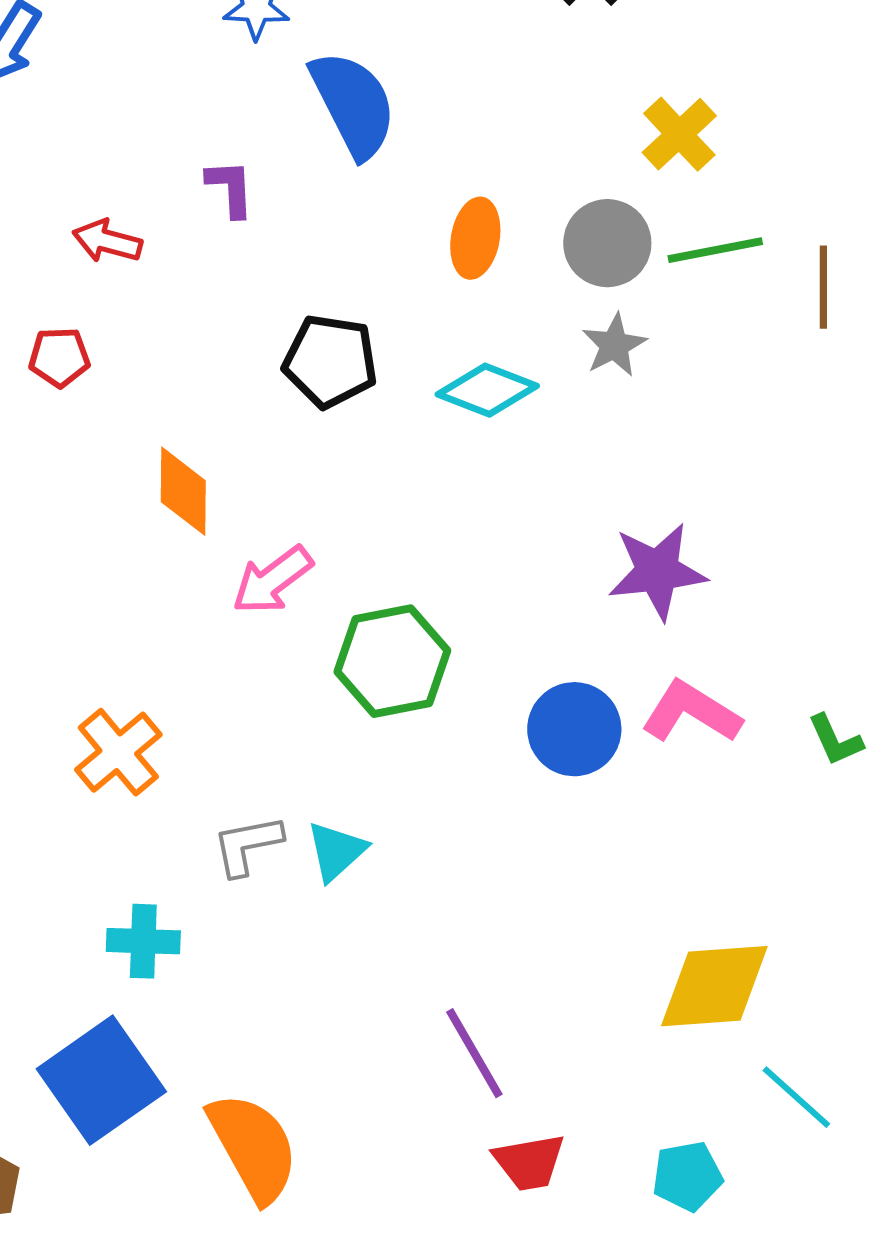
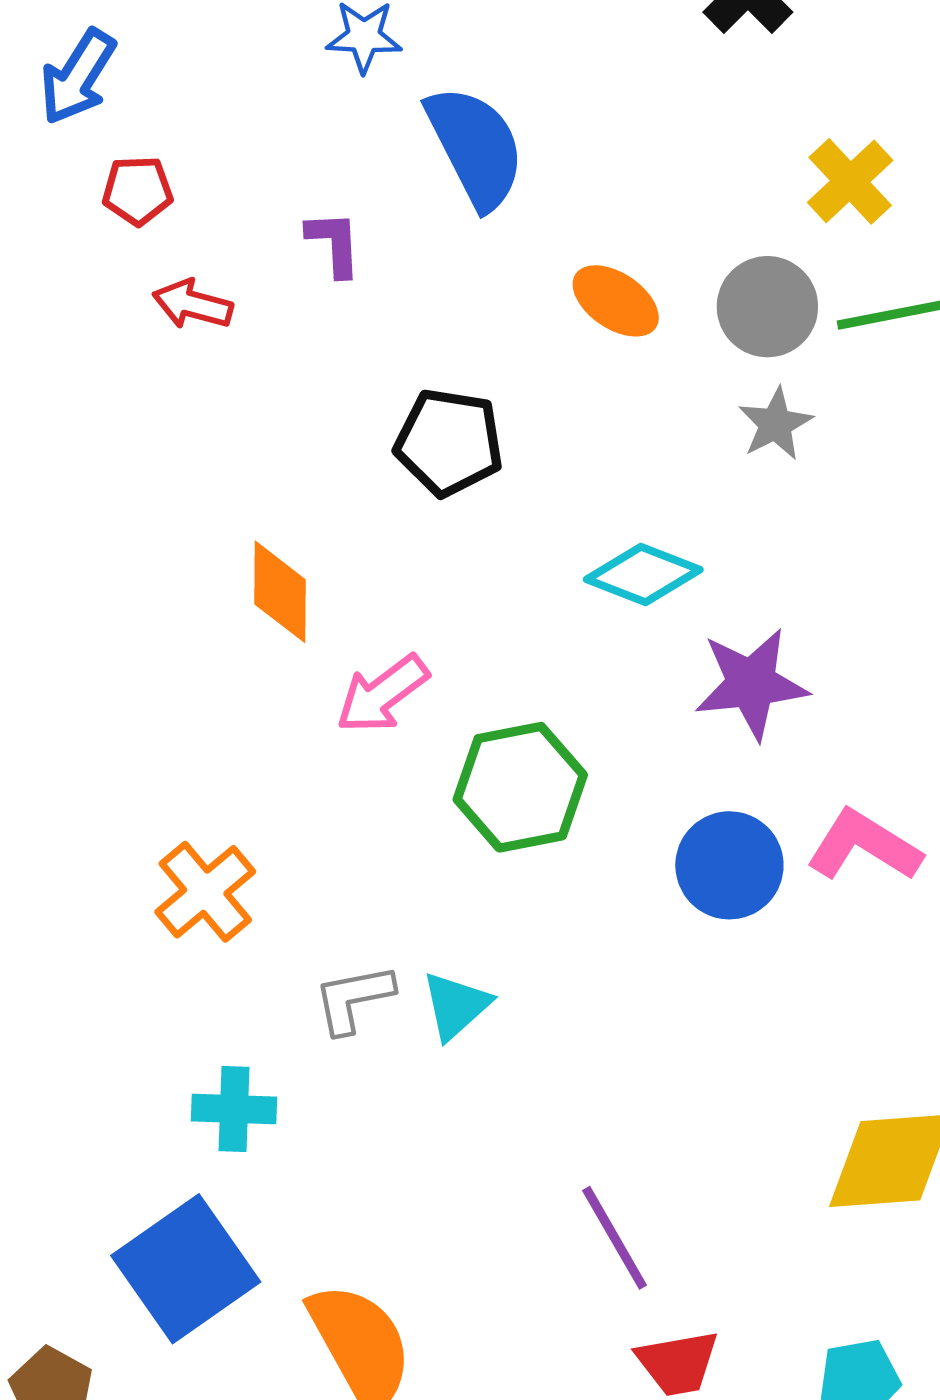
orange ellipse: (475, 238) -> (616, 301), turned -66
red pentagon: (59, 357) -> (137, 191), moved
cyan diamond: (487, 390) -> (643, 575), moved
purple star: (657, 571) -> (751, 684), moved

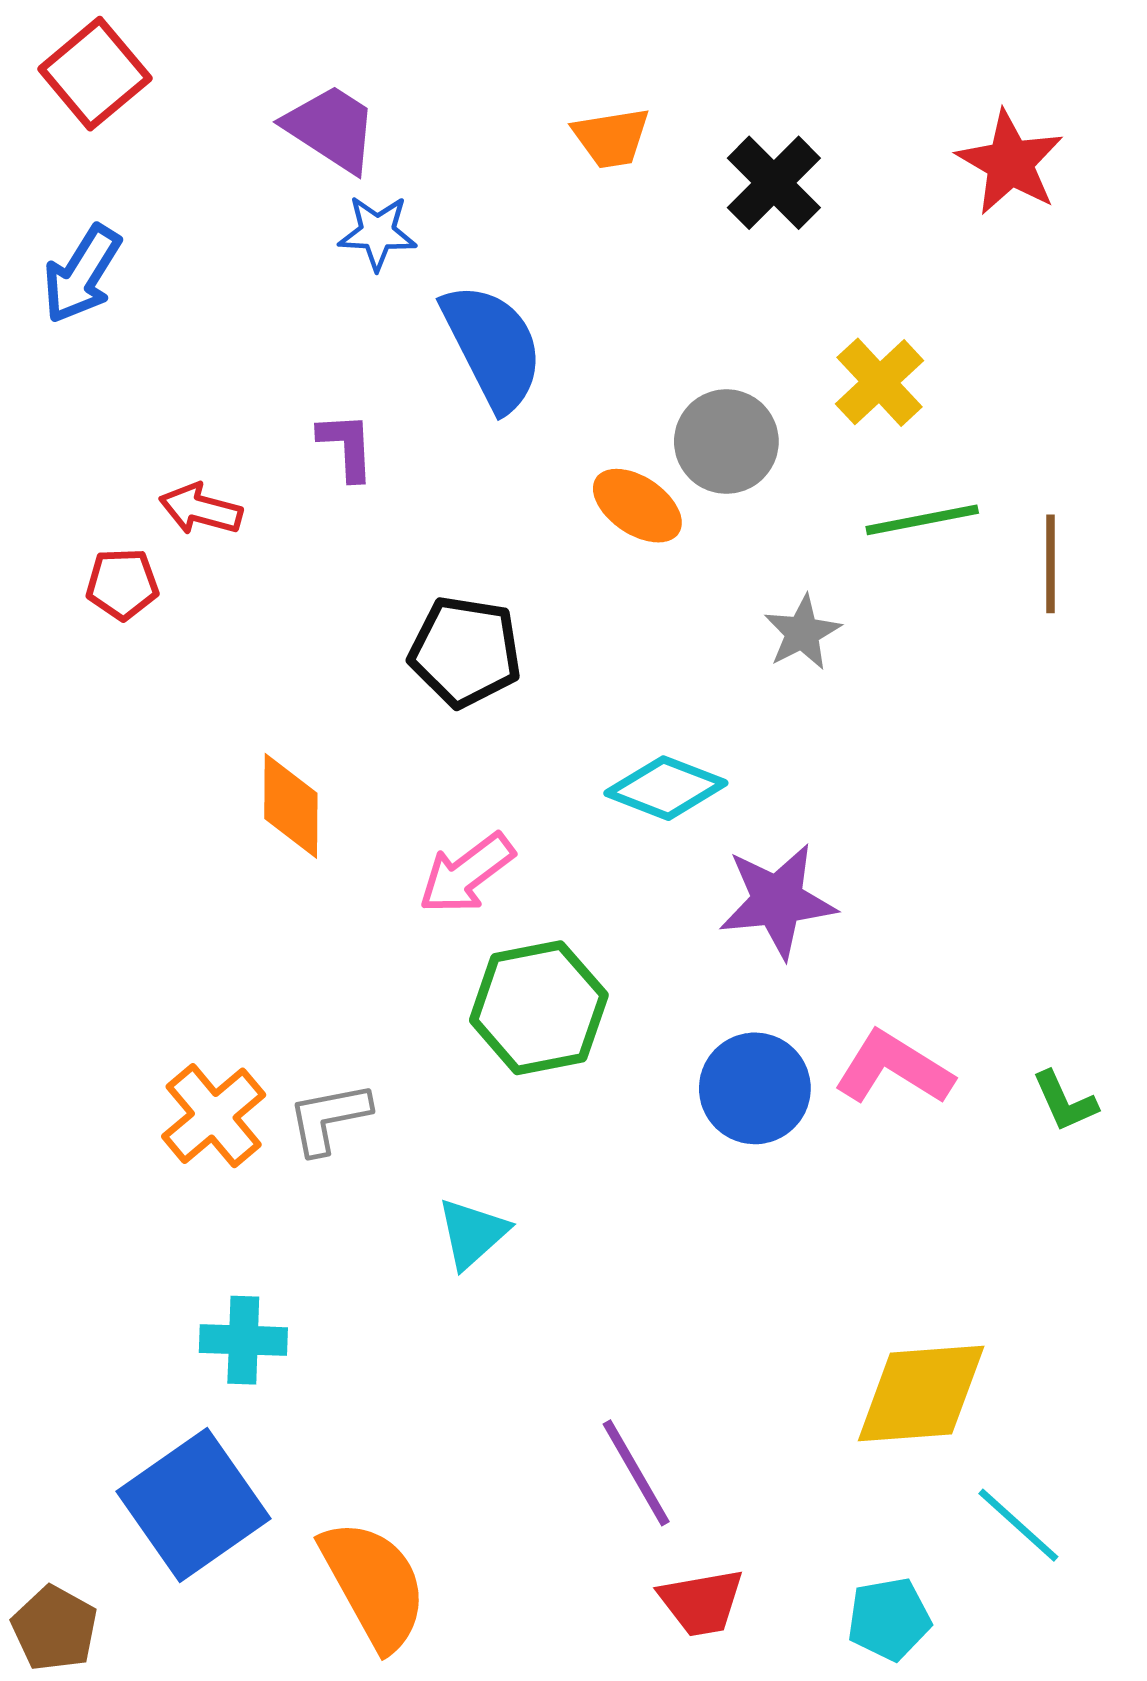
red pentagon: (137, 191) -> (122, 584), moved
gray circle: (767, 307) -> (726, 442), moved
pink arrow: (382, 694) -> (466, 874), moved
gray L-shape: (354, 999) -> (329, 1118), moved

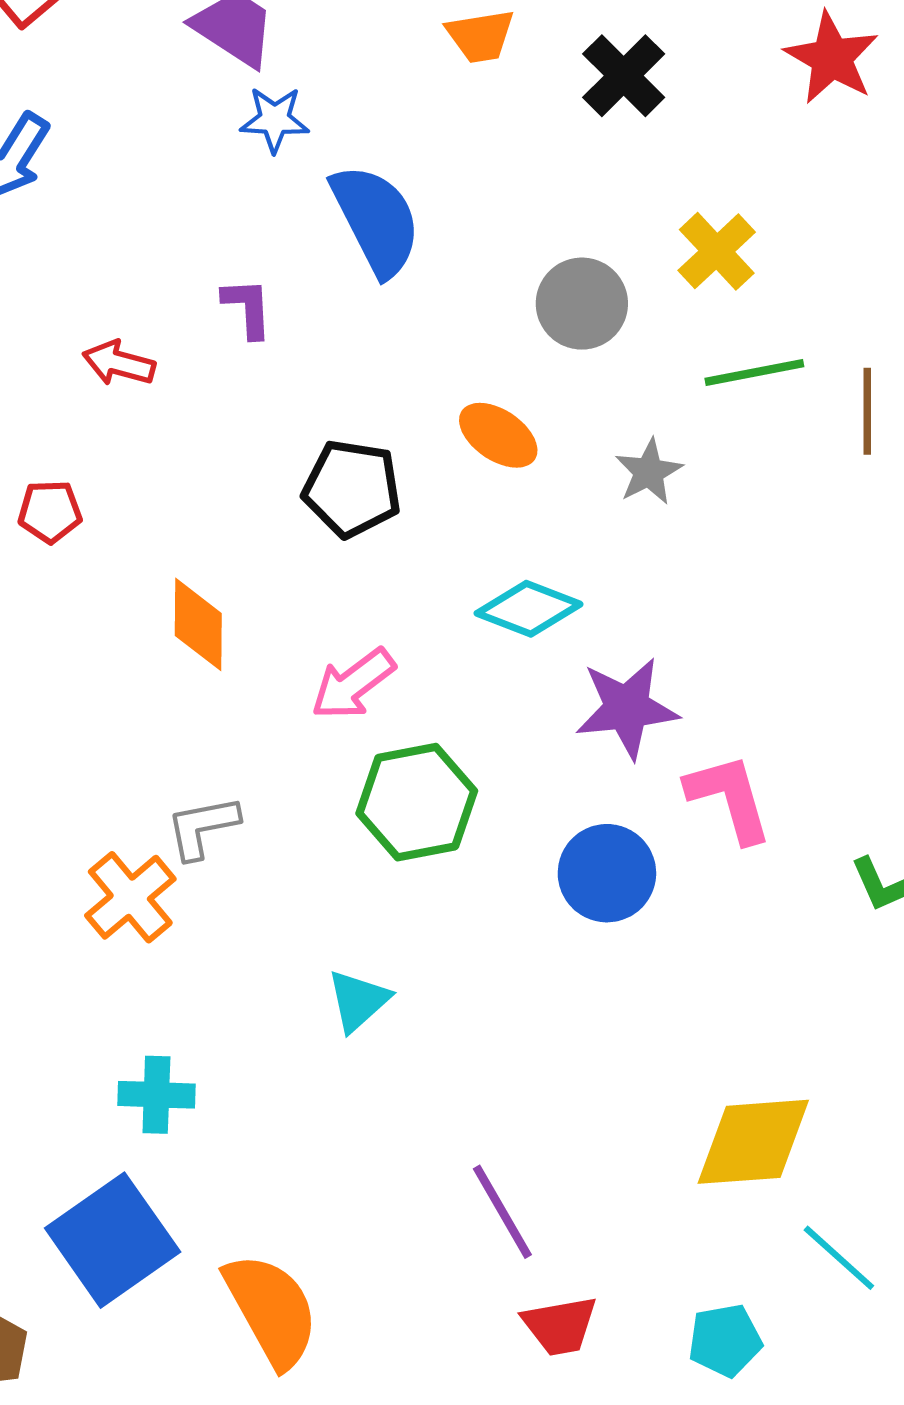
orange ellipse: (637, 506) -> (498, 435), moved
red pentagon: (122, 584) -> (50, 512), moved
pink L-shape: (894, 1068) -> (729, 798), moved, turned 42
gray L-shape: (329, 1118) -> (202, 827), moved

